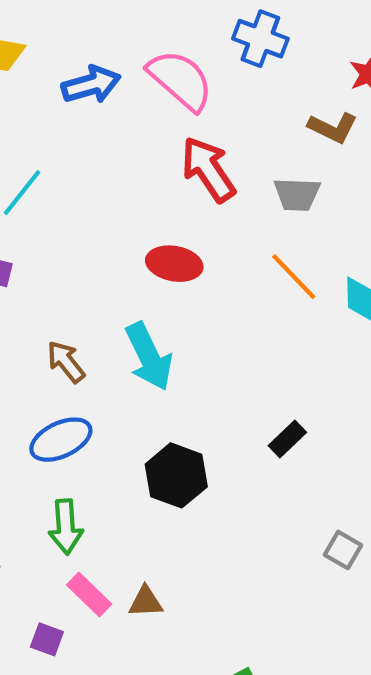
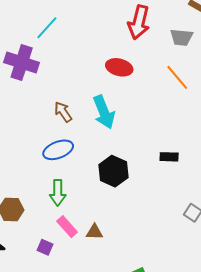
red arrow: (208, 169) -> (139, 22), turned -136
black rectangle: (287, 439) -> (169, 157), turned 42

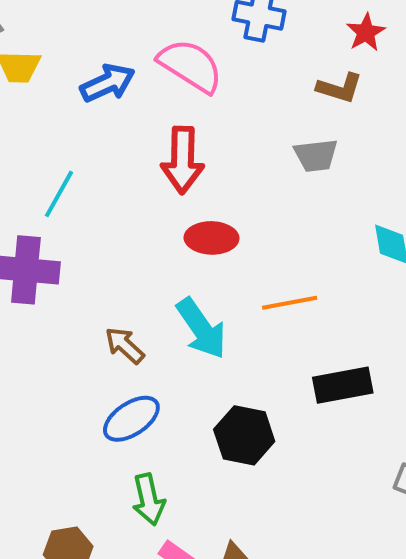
red arrow: (139, 22) -> (183, 160), moved
orange line: (177, 77) -> (290, 303), moved, turned -48
black rectangle: (169, 157) -> (343, 385), size x1.6

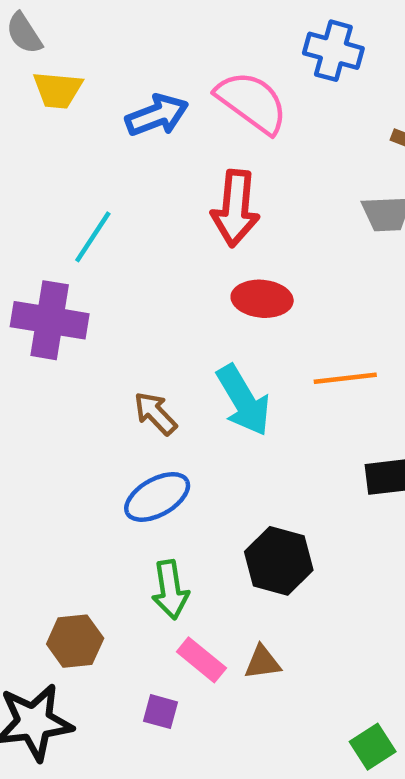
black hexagon: (244, 435) -> (279, 561), moved

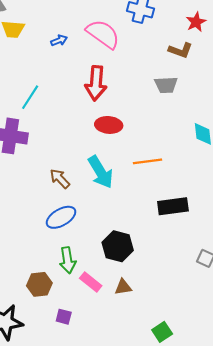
blue arrow: (157, 115) -> (59, 40), size x0.6
brown hexagon: (75, 641) -> (39, 284), moved
pink rectangle: (201, 660) -> (91, 282), moved
brown triangle: (262, 662) -> (123, 287), moved

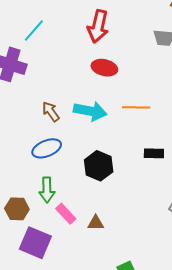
cyan arrow: (101, 172) -> (90, 111), turned -56
black rectangle: (173, 206) -> (154, 153), size x0.7
black hexagon: (118, 246) -> (99, 166), moved
purple square: (64, 317) -> (35, 243), size x2.0

